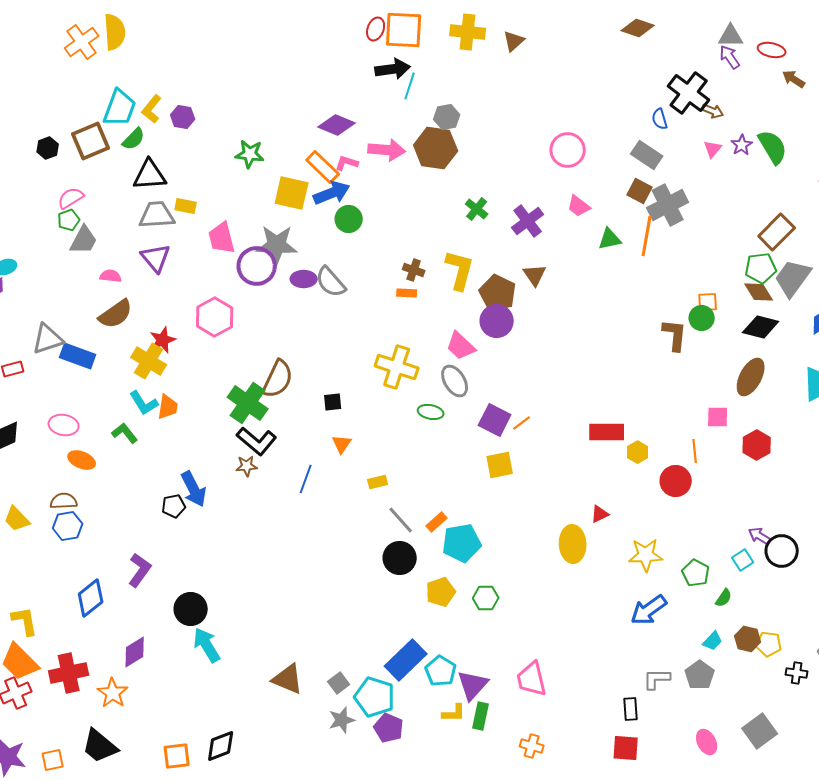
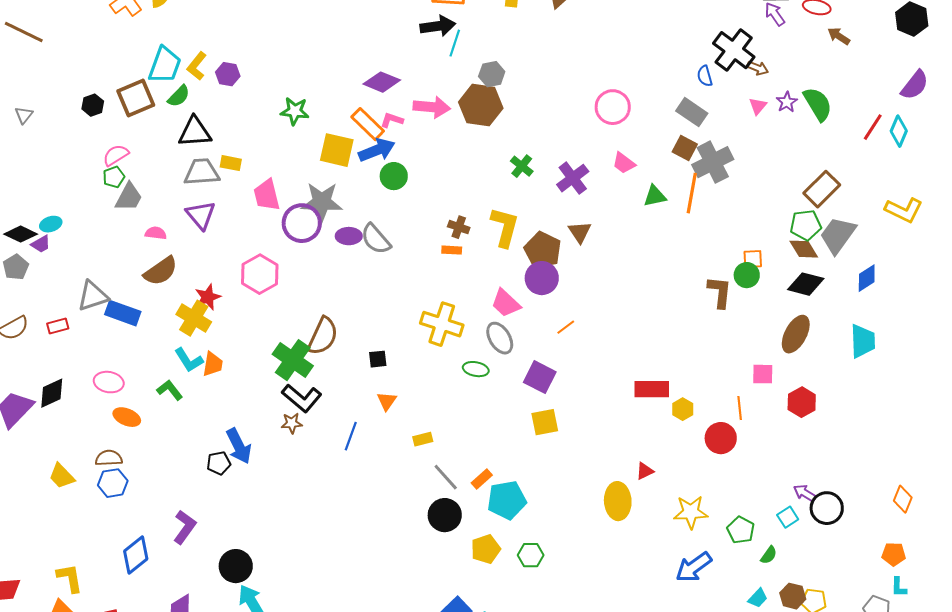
orange line: (522, 423) -> (566, 327), moved

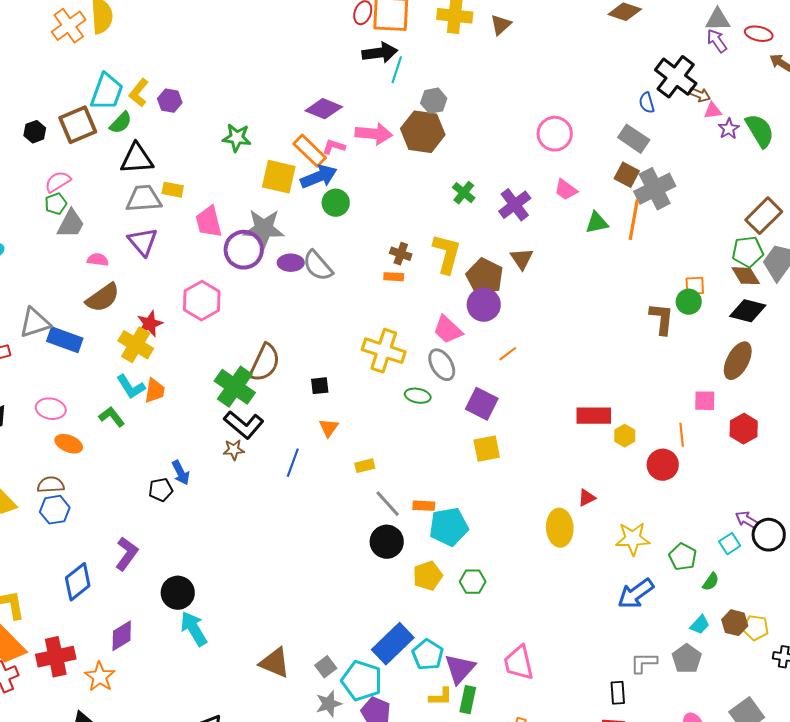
pink triangle: (758, 106) -> (713, 111), moved, turned 42
blue arrow: (239, 446) -> (181, 473), size x0.7
orange rectangle: (482, 479) -> (424, 506), turned 45

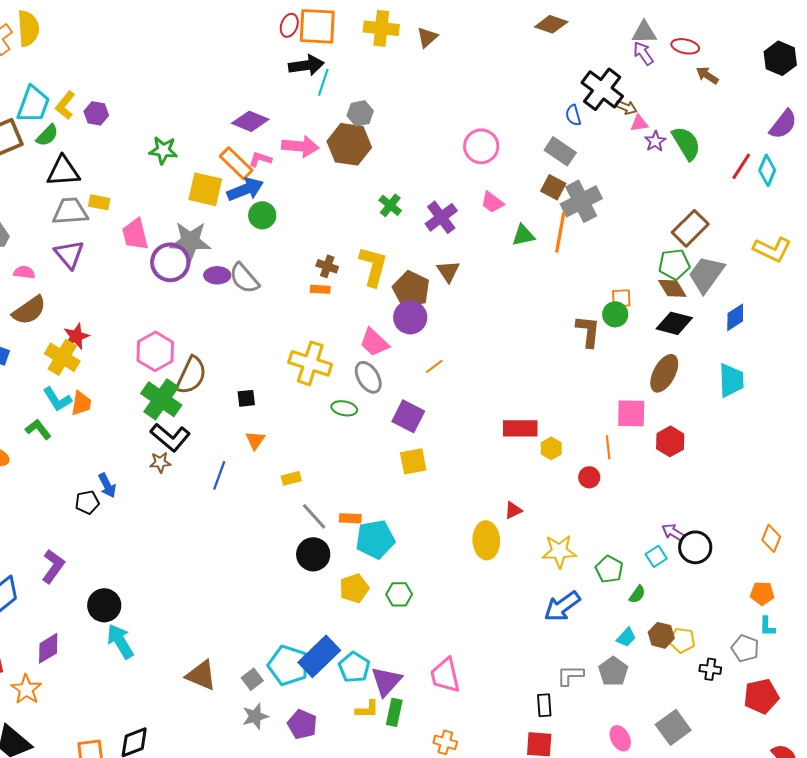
pink hexagon: (202, 301) -> (155, 351), moved
pink square: (705, 401) -> (631, 413), size x1.4
red circle: (663, 465) -> (589, 477), size x0.7
cyan pentagon: (362, 681) -> (288, 665), moved

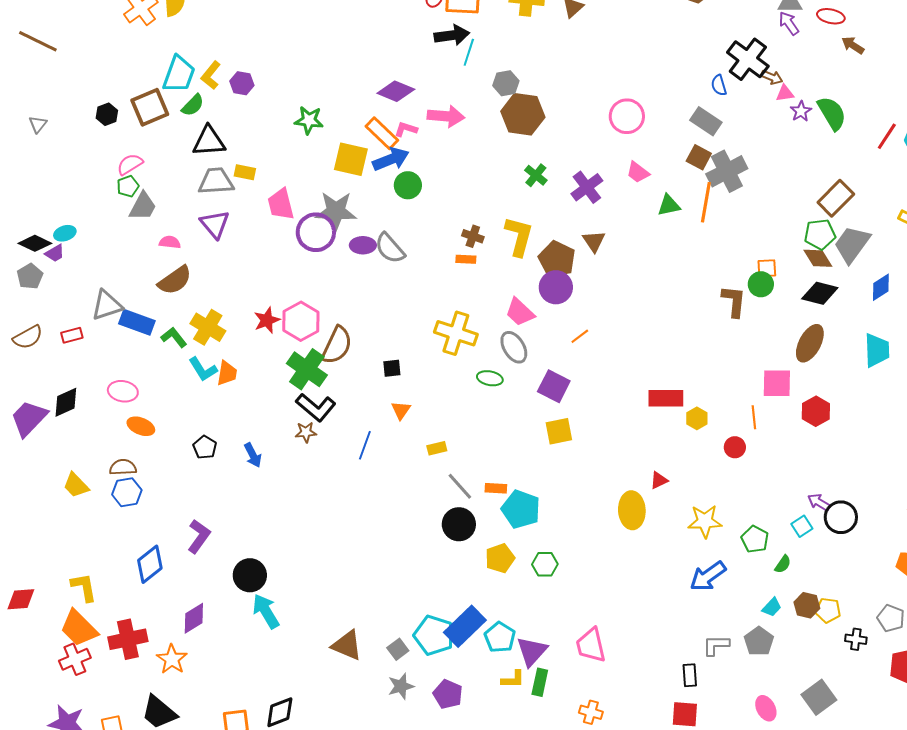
brown hexagon: (349, 144) -> (523, 114), moved
red star: (76, 336) -> (267, 320), moved
green L-shape: (38, 429) -> (174, 337), moved
black pentagon: (87, 502) -> (205, 447), moved, turned -30
cyan pentagon: (375, 539) -> (521, 509), turned 30

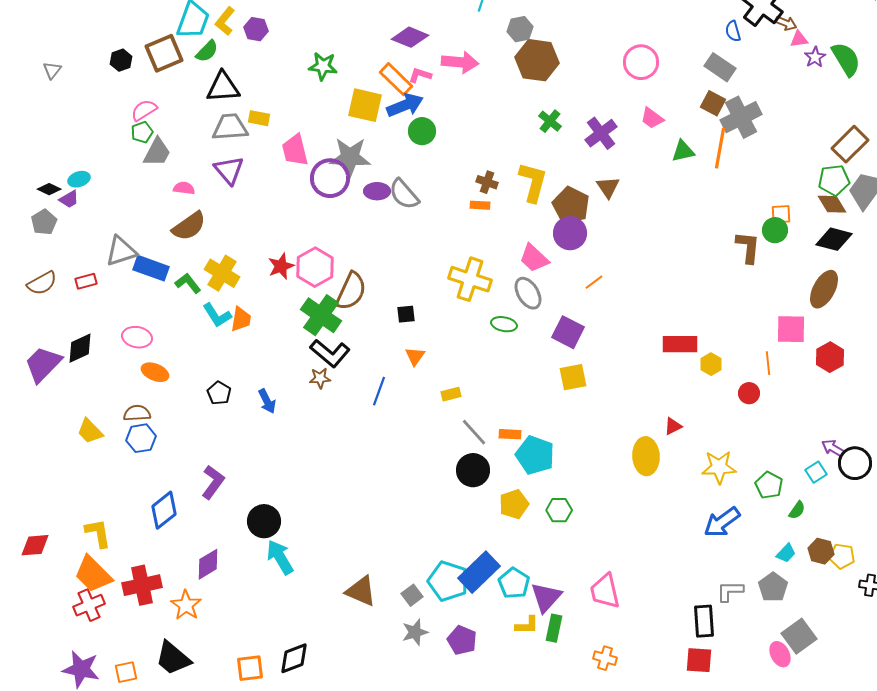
black diamond: (35, 243) -> (49, 189), size x0.7
black rectangle: (690, 675) -> (704, 621), size x1.4
gray square: (819, 697) -> (799, 636), moved

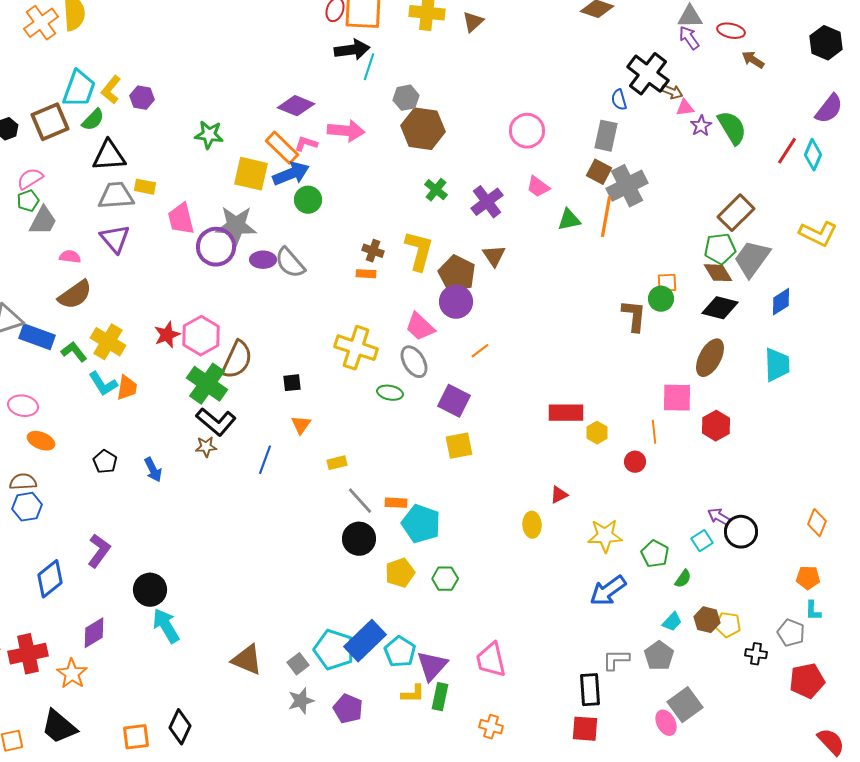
gray rectangle: (720, 67) -> (606, 136), turned 68
yellow ellipse: (646, 456) -> (532, 525), size x0.7
black diamond: (294, 658) -> (180, 727), turned -44

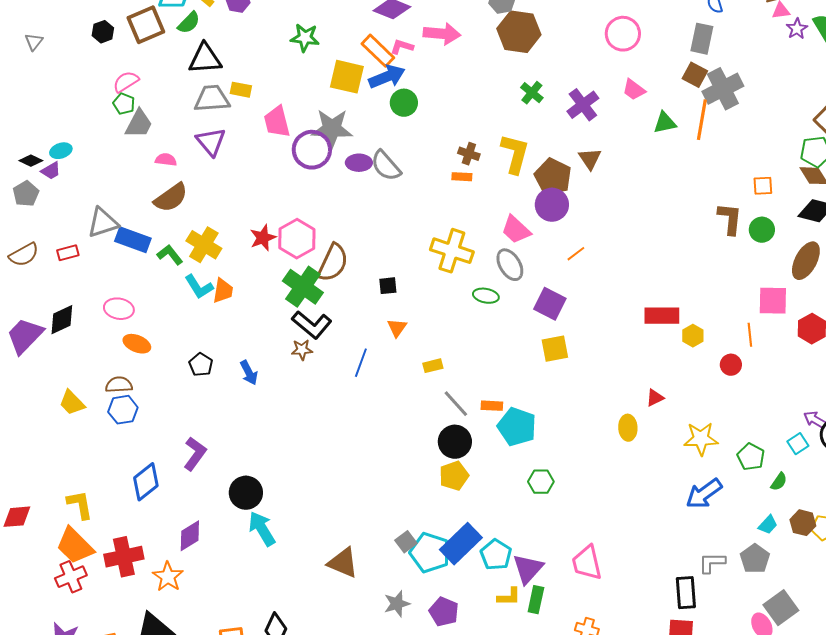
green pentagon: (28, 201) -> (124, 104), turned -30
green circle: (661, 299) -> (762, 230), moved
yellow pentagon: (400, 573) -> (454, 476), moved
gray square: (298, 664) -> (406, 542), moved

